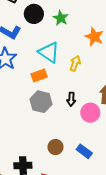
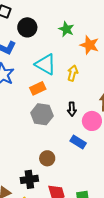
green star: (61, 18) -> (66, 29), moved
brown circle: (55, 147) -> (47, 158), moved
blue rectangle: (84, 151) -> (78, 142), moved

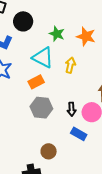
green star: (66, 29) -> (57, 34), moved
black arrow: (72, 109) -> (71, 109), moved

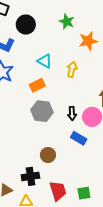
green star: (57, 34) -> (67, 22), moved
orange star: (86, 36) -> (88, 41), turned -30
cyan triangle: (43, 58) -> (45, 61), size x0.7

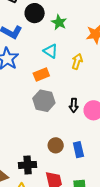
green star: (67, 22) -> (59, 22), moved
blue rectangle: (79, 138) -> (78, 150), moved, turned 42
brown circle: (48, 155) -> (56, 145), moved

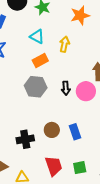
orange rectangle: (41, 75) -> (40, 60), moved
black cross: (28, 165) -> (25, 139), moved

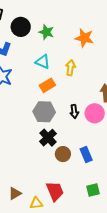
orange star: (80, 15) -> (84, 38), turned 30
black cross: (25, 139) -> (48, 138), moved, turned -30
red trapezoid: (54, 166) -> (55, 191), moved

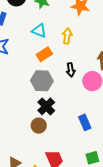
black arrow: (74, 112) -> (71, 70), moved
brown circle: (63, 154) -> (39, 126), moved

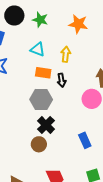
orange rectangle: (44, 54) -> (43, 73), turned 42
black arrow: (71, 70) -> (62, 80), moved

